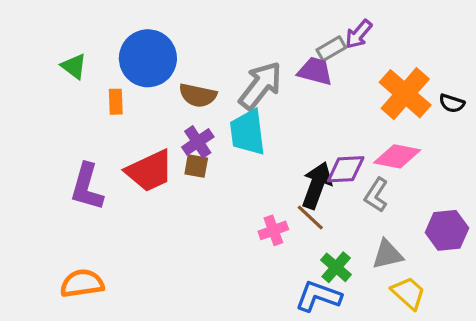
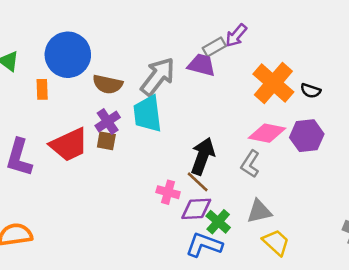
purple diamond: (346, 169) -> (196, 209), moved
pink cross: (273, 230) -> (168, 192), turned 35
purple hexagon: (447, 230) -> (307, 136), moved

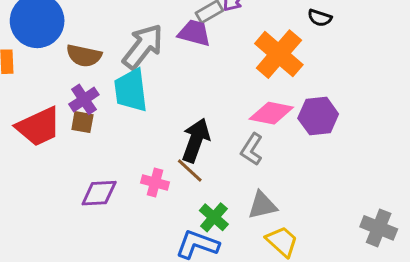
black semicircle: (311, 91) -> (320, 18), moved
purple diamond: (196, 209) -> (99, 193), moved

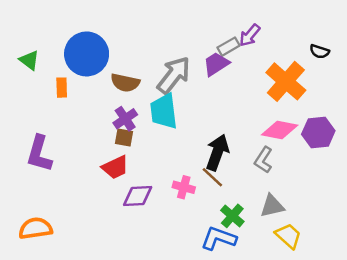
purple trapezoid: (194, 33) -> (216, 64), turned -48
red trapezoid: (39, 127) -> (115, 167), moved, size x0.7

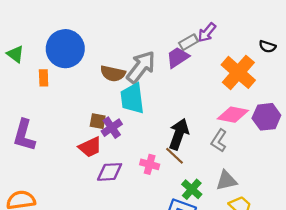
brown semicircle: (125, 83) -> (113, 74), moved
purple cross: (125, 119) -> (112, 128), moved

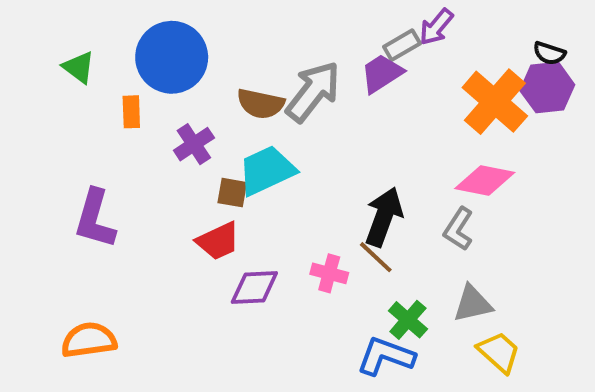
cyan trapezoid: (132, 98) -> (267, 170), moved, turned 72
purple hexagon: (266, 117) -> (547, 88), moved
purple cross: (112, 128) -> (194, 144), moved

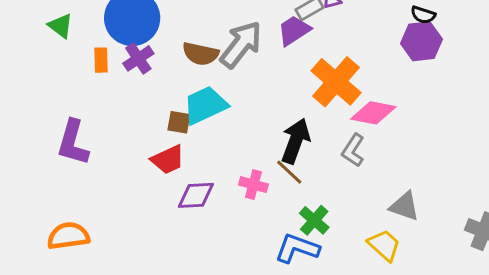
orange cross: (495, 102) -> (336, 82), moved
purple cross: (194, 144) -> (138, 58), moved
gray triangle: (473, 304) -> (404, 206), moved, turned 32

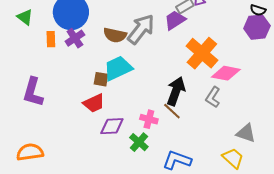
green cross: (314, 220) -> (139, 142), moved

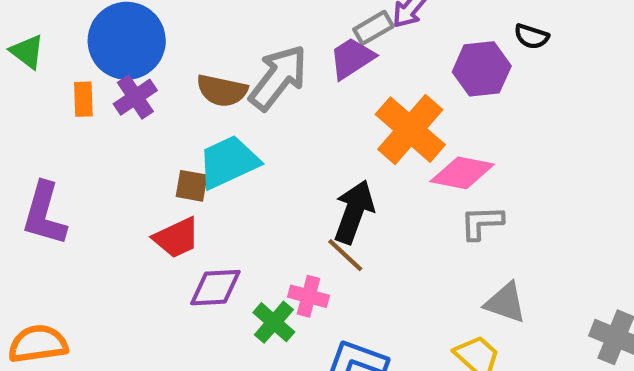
purple hexagon: (257, 27) -> (482, 69), moved
gray L-shape: (213, 97) -> (482, 223), moved, turned 55
pink cross: (149, 119) -> (308, 296), moved

